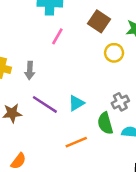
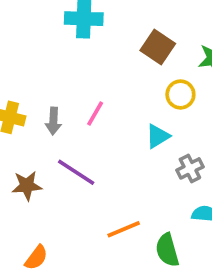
pink line: (57, 36) -> (95, 113), moved
cyan triangle: (76, 103) -> (158, 136), moved
green semicircle: (105, 123) -> (167, 250), moved

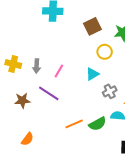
brown square: (158, 47) -> (92, 26), turned 30
pink line: (95, 113) -> (59, 71), moved
green semicircle: (167, 250) -> (97, 124), moved, turned -102

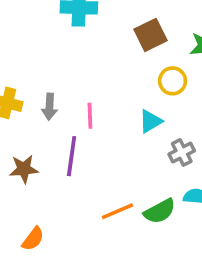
pink line: (59, 71) -> (90, 116), turned -32
purple line: (49, 93) -> (72, 156), turned 65

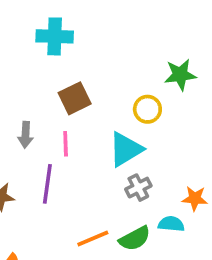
brown square: (151, 35) -> (75, 98), moved
cyan triangle: (151, 121) -> (126, 149), size x1.5
gray cross: (182, 152) -> (138, 188), moved

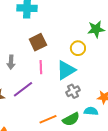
pink line: (66, 144) -> (41, 67), moved
purple line: (47, 184) -> (23, 89), turned 45

